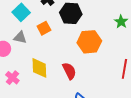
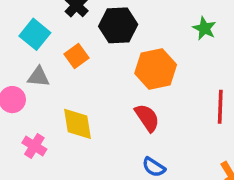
red semicircle: (69, 71) -> (147, 118), moved

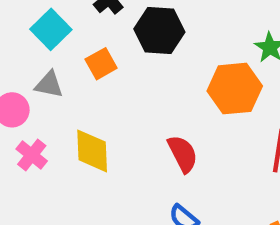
orange hexagon: (156, 69) -> (235, 89), moved
pink cross: (34, 146) -> (32, 155), moved

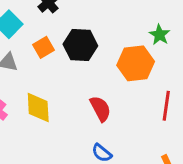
black hexagon: (159, 30) -> (80, 45), moved

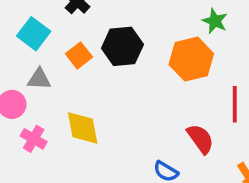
red semicircle: (100, 109) -> (200, 139), moved

